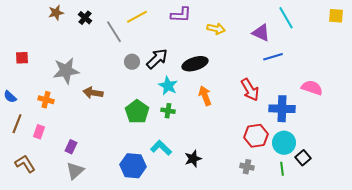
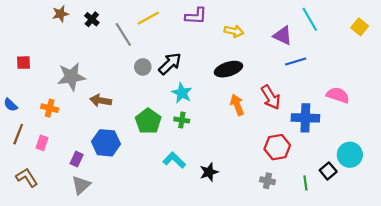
yellow square: (336, 16) -> (360, 27), moved, turned 35
black ellipse: (195, 64) -> (228, 69), moved
orange arrow: (205, 96) -> (237, 105), moved
cyan circle: (284, 143) -> (350, 155), moved
blue hexagon: (133, 166) -> (106, 143), moved

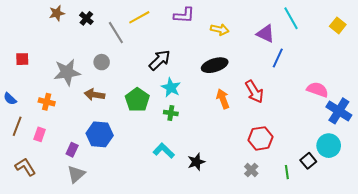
blue line: (296, 62) -> (278, 58), turned -48
gray circle: (143, 67) -> (102, 62), moved
blue cross: (305, 118) -> (339, 111), moved, turned 30
green pentagon: (148, 121) -> (137, 100), moved
gray cross: (267, 181) -> (251, 170), turned 32

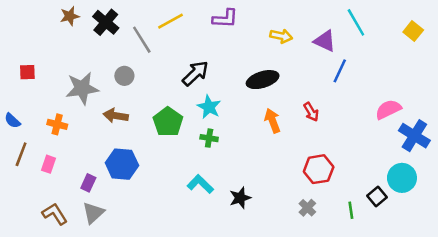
black cross: (86, 18) -> (106, 22), size x1.5
yellow arrow: (220, 30) -> (281, 36), moved
pink semicircle: (317, 90) -> (388, 109), turned -45
red arrow: (254, 92) -> (311, 112), size x0.7
brown L-shape: (25, 167) -> (55, 214), moved

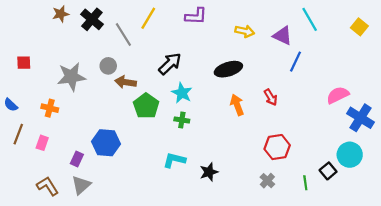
yellow line: (170, 21) -> (148, 18), turned -30
brown arrow: (116, 116) -> (126, 82), moved
cyan L-shape: (200, 184) -> (174, 160), turned -30

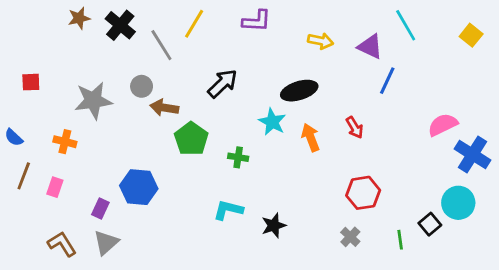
cyan star: (182, 93) -> (272, 122), moved

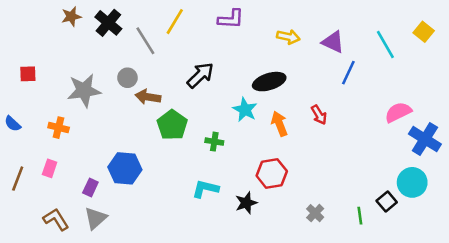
cyan line: (406, 25) -> (385, 45), moved
brown line: (24, 176) -> (18, 179), moved
red hexagon: (363, 193) -> (272, 173), moved

